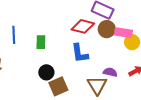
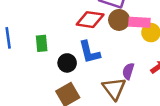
black circle: (46, 72) -> (67, 63), moved
purple semicircle: (110, 72) -> (128, 71), turned -80

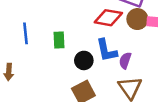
purple semicircle: (128, 71) -> (125, 60), moved

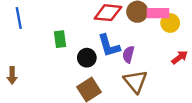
blue line: (26, 33) -> (19, 18), moved

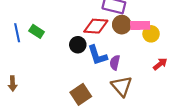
green rectangle: (60, 39) -> (37, 31), moved, turned -48
black circle: (87, 58) -> (78, 45), moved

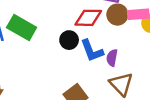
green rectangle: (37, 31) -> (22, 28), size x1.6

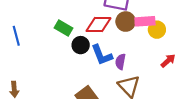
green rectangle: (22, 28) -> (64, 28), moved, size x0.7

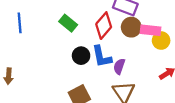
red diamond: (99, 25) -> (104, 26), turned -60
black circle: (81, 45) -> (81, 56), moved

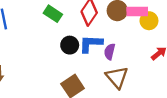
blue L-shape: (102, 57) -> (91, 44), turned 110

